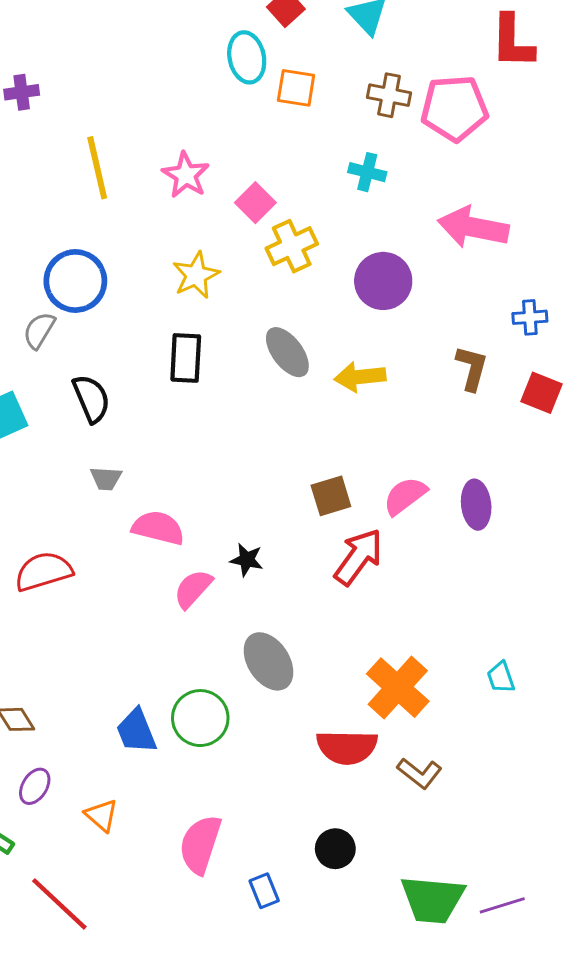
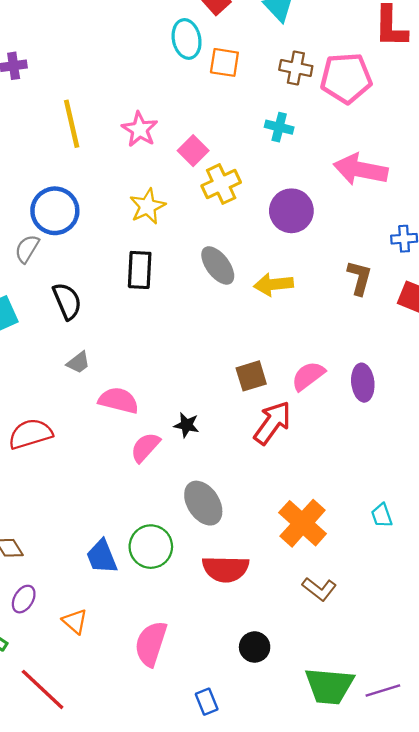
gray trapezoid: (106, 478) -> (78, 363), turned -40
red semicircle: (347, 747) -> (226, 569), moved
blue rectangle: (264, 891) -> (207, 702), moved

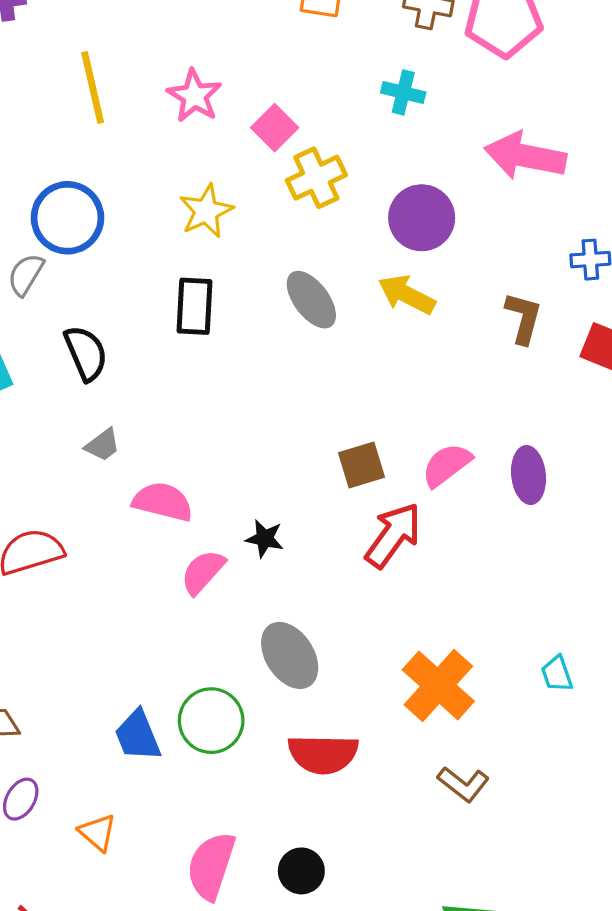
yellow arrow: (274, 284) -> (407, 295), moved, turned 33
black circle: (255, 647) -> (301, 871), moved

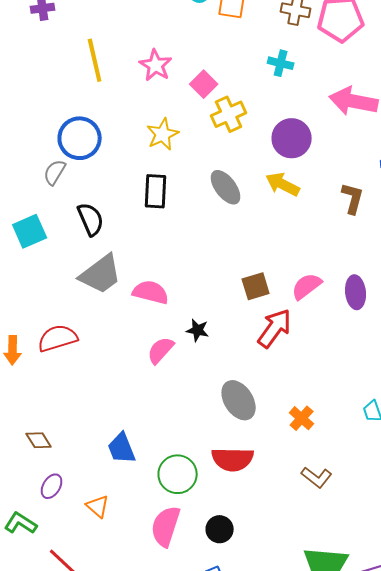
gray trapezoid: (103, 445) -> (101, 274), size x2.0
pink semicircle: (163, 502) -> (151, 292), moved
gray ellipse: (290, 655) -> (239, 400), moved
orange cross: (438, 686) -> (302, 418), size x0.6
green circle: (211, 721) -> (178, 474), moved

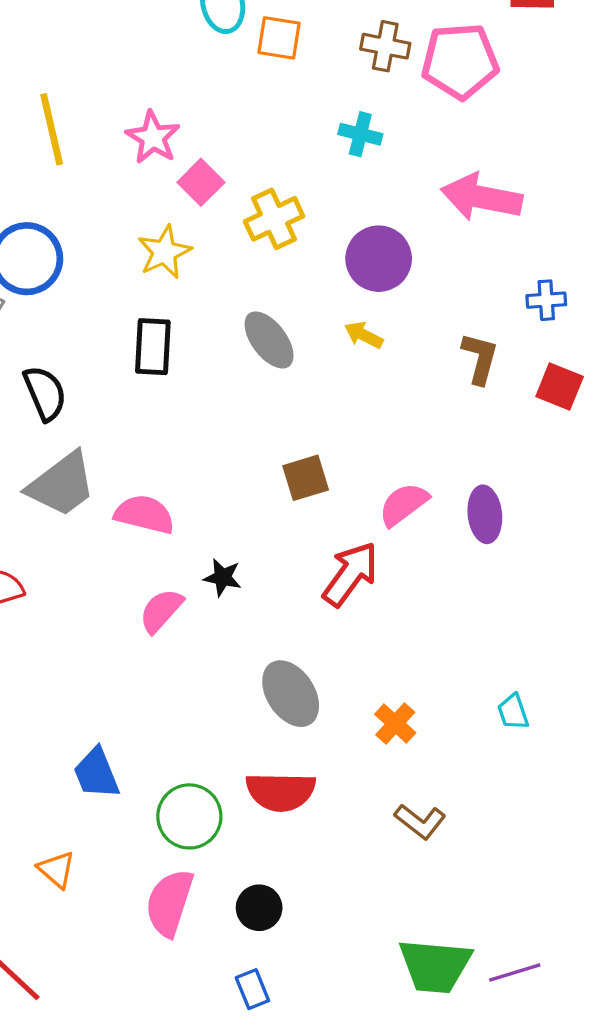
pink square: (204, 84) -> (201, 182), moved
yellow arrow: (283, 184) -> (364, 335), size x0.7
brown square: (256, 286) -> (306, 478), moved

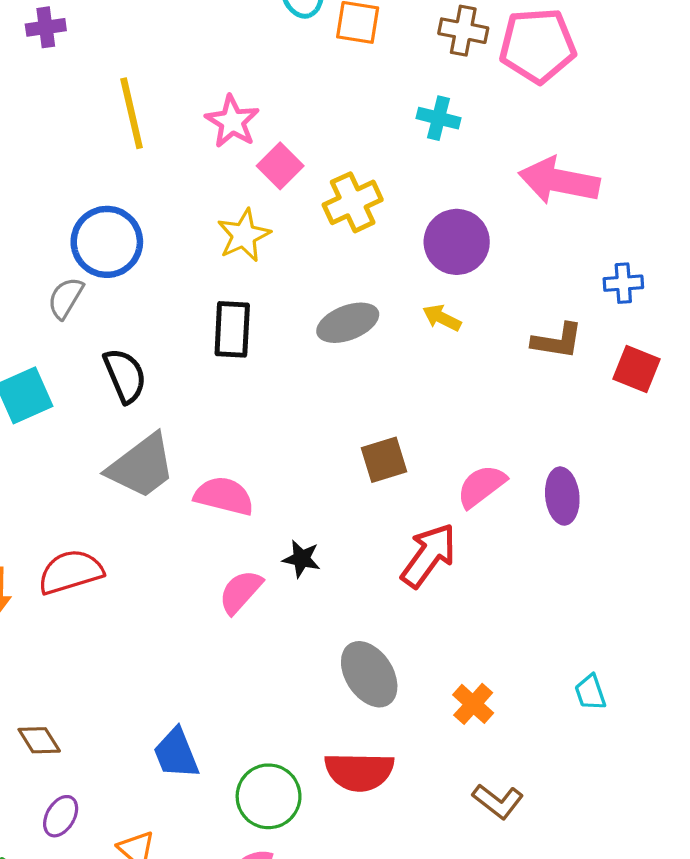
gray ellipse: (269, 340) -> (348, 323), turned -74
brown L-shape: (480, 358) -> (557, 341), turned 84

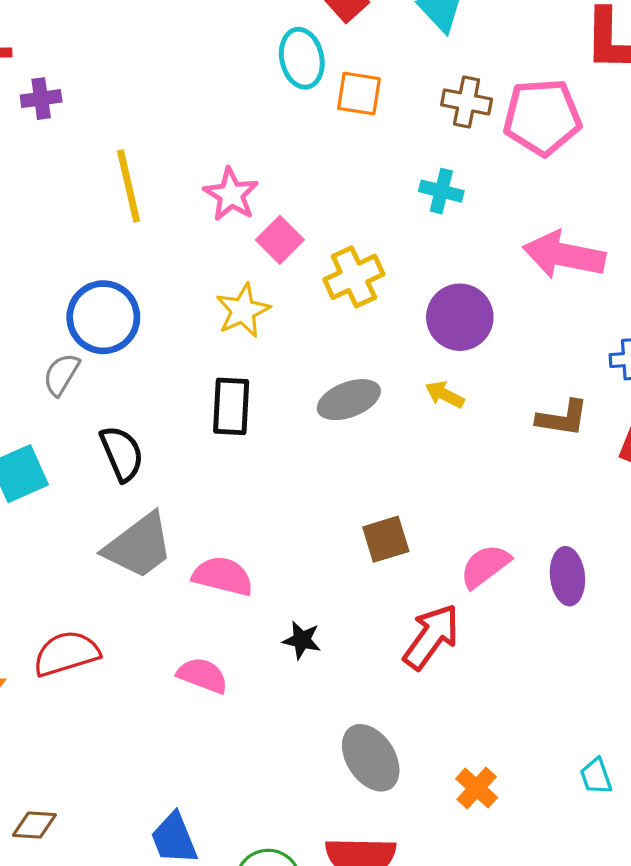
pink semicircle: (240, 592) -> (203, 675), moved, turned 69
brown diamond: (39, 740) -> (34, 825), turned -54

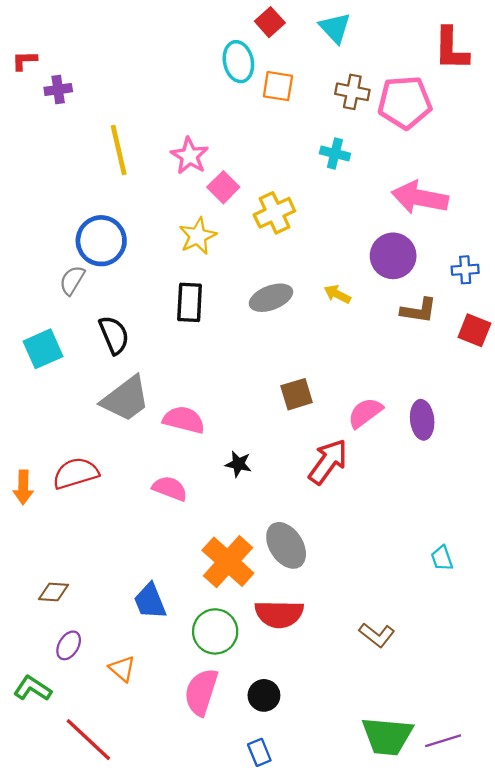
purple circle: (460, 317) -> (393, 256), moved
orange cross: (477, 788) -> (228, 562), moved, size x1.8

